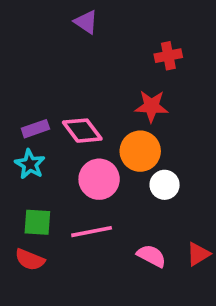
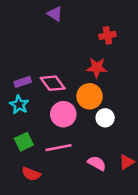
green square: (37, 222) -> (24, 142), turned -30
red semicircle: (30, 260) -> (31, 174), moved

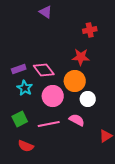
cyan star: (19, 105) -> (25, 88), moved
pink semicircle: (97, 163) -> (77, 120), moved

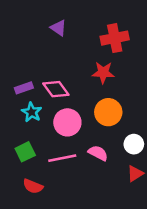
purple triangle: (46, 12) -> (58, 28), moved
red cross: (90, 30) -> (115, 38), size x1.5
orange circle: (75, 81) -> (108, 112), moved
white circle: (88, 99) -> (134, 144), moved

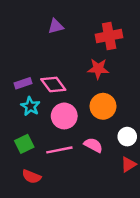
purple triangle: (58, 28) -> (56, 26), turned -49

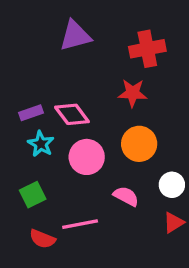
purple triangle: (56, 26) -> (75, 36), size x1.5
pink line: (59, 150) -> (80, 224), moved

